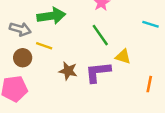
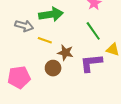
brown circle: (23, 58) -> (53, 68), moved
brown star: (68, 71) -> (65, 53), moved

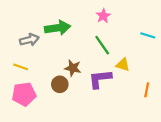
gray arrow: (24, 26) -> (29, 40), turned -30
yellow line: (45, 40) -> (21, 67), moved

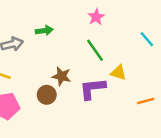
green arrow: (58, 28) -> (44, 31), size x0.6
cyan line: (148, 35) -> (147, 39), turned 32
orange line: (147, 90) -> (146, 101), turned 64

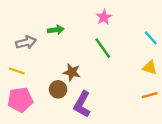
yellow triangle: (118, 73) -> (150, 68), moved
purple L-shape: (92, 89) -> (82, 104), moved, turned -55

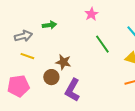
green line: (103, 48) -> (102, 44), moved
yellow line: (17, 71) -> (27, 56), moved

